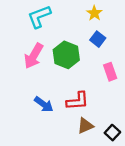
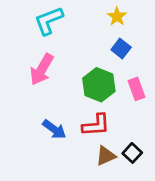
green hexagon: (66, 55) -> (99, 85), moved
black square: (112, 133) -> (132, 153), moved

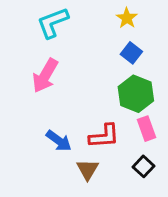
green hexagon: (99, 85) -> (136, 94), moved
pink rectangle: (136, 89) -> (147, 129), moved
brown triangle: (106, 156) -> (87, 169), moved, turned -35

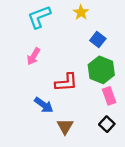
yellow star: (127, 18) -> (81, 12), moved
pink arrow: (45, 76) -> (34, 56), size x0.7
red L-shape: (104, 136) -> (66, 82), moved

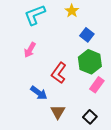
red L-shape: (66, 82) -> (59, 73), turned 130
pink rectangle: (109, 96) -> (97, 85), turned 56
black square: (107, 124) -> (90, 117), moved

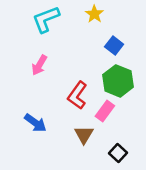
pink rectangle: (97, 85) -> (105, 111), moved
blue arrow: (39, 93) -> (35, 123), moved
brown triangle: (58, 112) -> (84, 135), moved

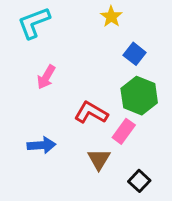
cyan L-shape: (46, 19) -> (34, 23), moved
red L-shape: (77, 95) -> (91, 113), turned 84
blue arrow: (35, 123) -> (42, 145), turned -40

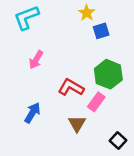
blue square: (135, 54) -> (101, 31), moved, turned 35
blue arrow: (42, 145) -> (32, 113), turned -55
black square: (139, 181) -> (118, 140), moved

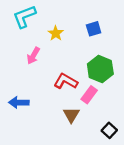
yellow star: (87, 13) -> (56, 33), moved
blue arrow: (32, 113) -> (19, 102), moved, turned -120

